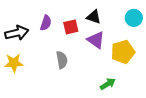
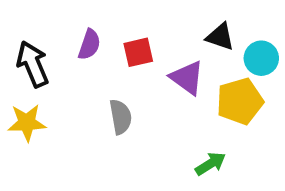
black triangle: (94, 17) -> (220, 37), moved
cyan circle: (134, 18) -> (261, 58), moved
black arrow: (17, 33) -> (33, 64), turned -100

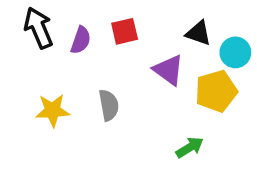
red square: (138, 52) -> (125, 31), moved
black arrow: (33, 64) -> (38, 28), moved
yellow star: (27, 123) -> (53, 110), moved

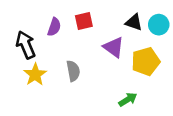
black arrow: (38, 28) -> (26, 45), moved
cyan circle: (235, 52) -> (159, 25), moved
yellow star: (53, 110) -> (35, 75), turned -30

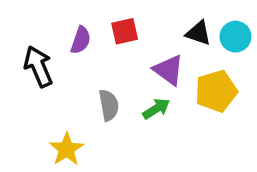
yellow star: (35, 75) -> (67, 149), moved
green arrow: (128, 99) -> (156, 109), moved

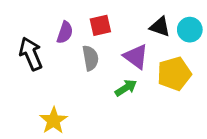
gray semicircle: (109, 105) -> (90, 58), moved

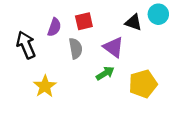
cyan circle: (190, 30) -> (158, 14), moved
yellow pentagon: (174, 74) -> (143, 84), moved
yellow star: (54, 120) -> (45, 86), moved

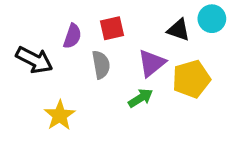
black arrow: (26, 45) -> (34, 60), turned 140
purple triangle: (113, 47) -> (152, 63), turned 45
yellow pentagon: (143, 84) -> (191, 79), moved

